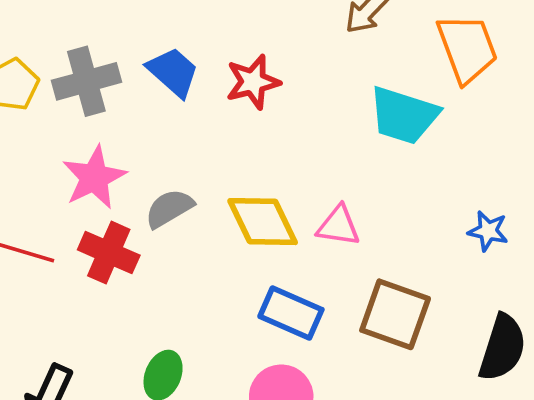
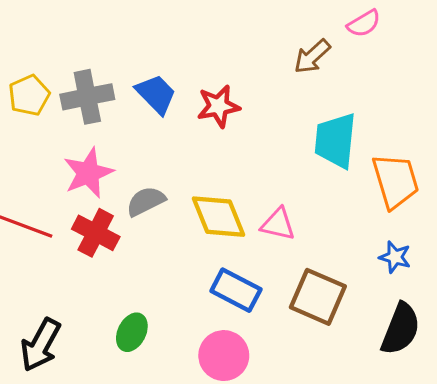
orange trapezoid: (467, 48) -> (395, 181), moved
cyan trapezoid: (404, 115) -> (335, 141), turned 74
blue star: (488, 231) -> (395, 257), moved

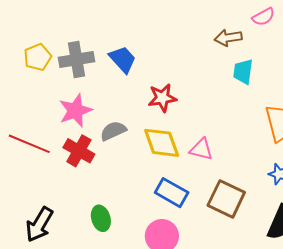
brown arrow: (312, 56) -> (228, 38), turned 32
red star: (218, 106) -> (162, 98), moved
cyan trapezoid: (335, 141) -> (243, 72), moved, size x0.7
green ellipse: (132, 332) -> (101, 218), turned -45

